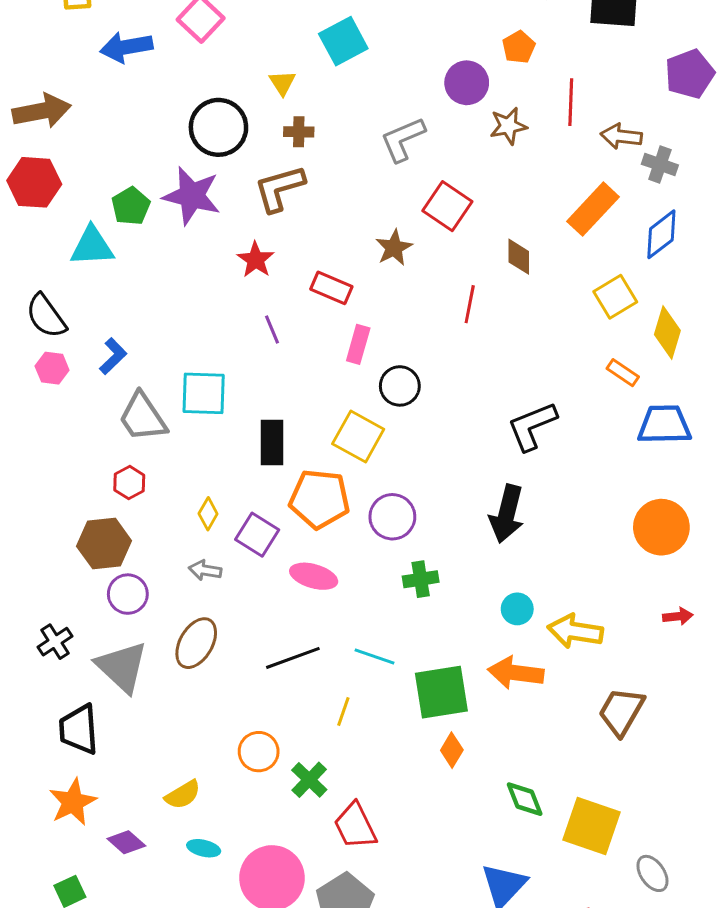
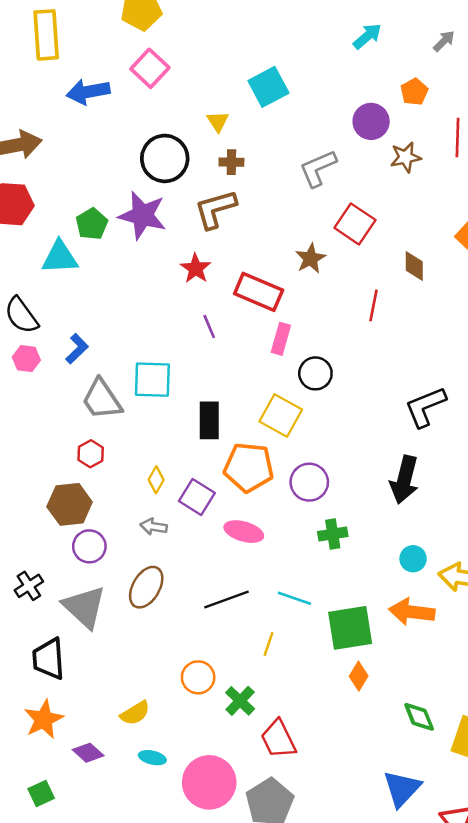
red rectangle: (331, 288) -> (259, 292), size x1.4

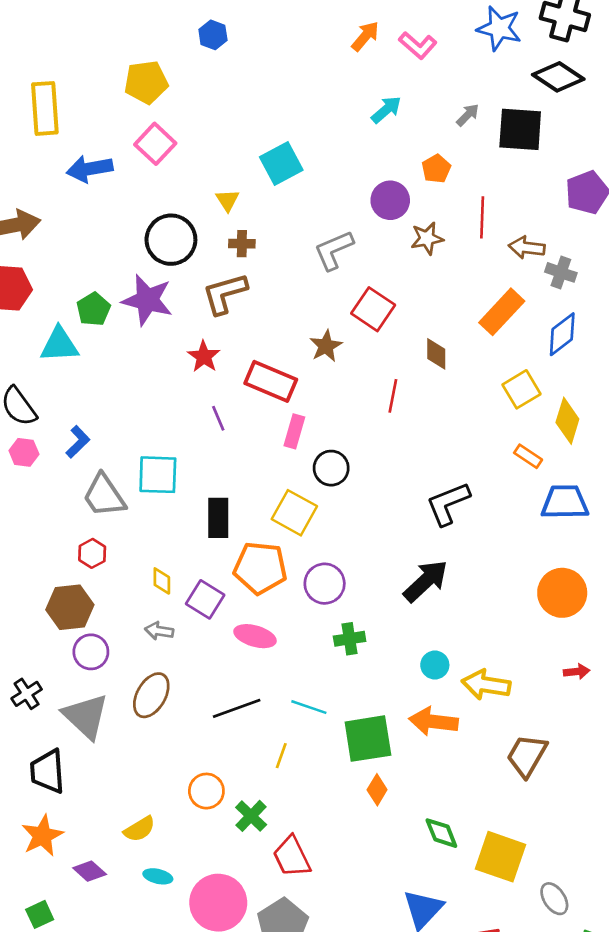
yellow diamond: (156, 480) -> (162, 581), turned -30
black arrow: (404, 480) -> (426, 581), turned -147

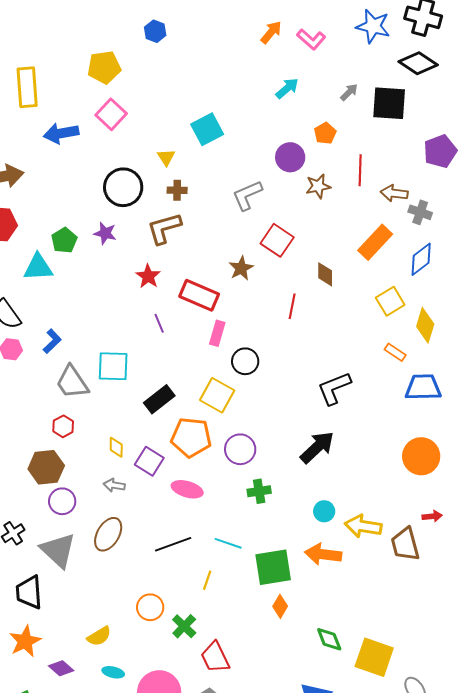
purple star: (147, 300) -> (105, 233), size x0.6
black rectangle: (218, 518) -> (159, 399), turned 52
brown trapezoid: (527, 756) -> (405, 544), moved, turned -45

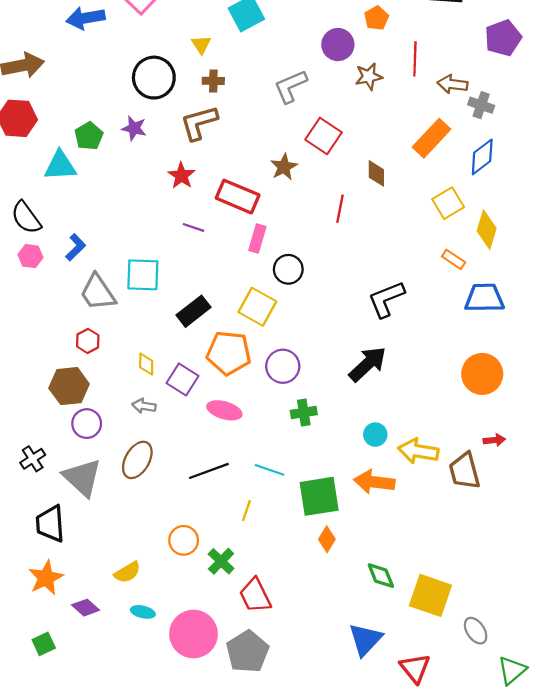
purple line: (159, 323) -> (194, 227), turned -48

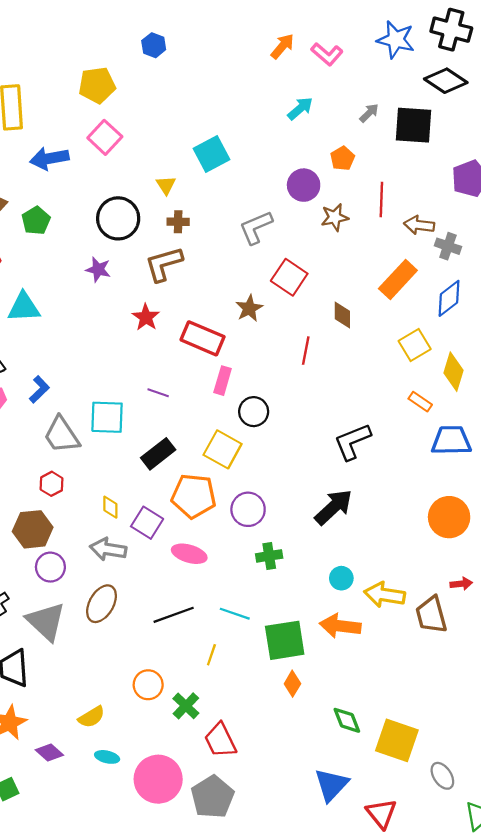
green pentagon: (89, 136) -> (36, 221), moved
purple line: (194, 227) -> (158, 393), moved
gray arrow: (144, 406) -> (108, 549), size x1.5

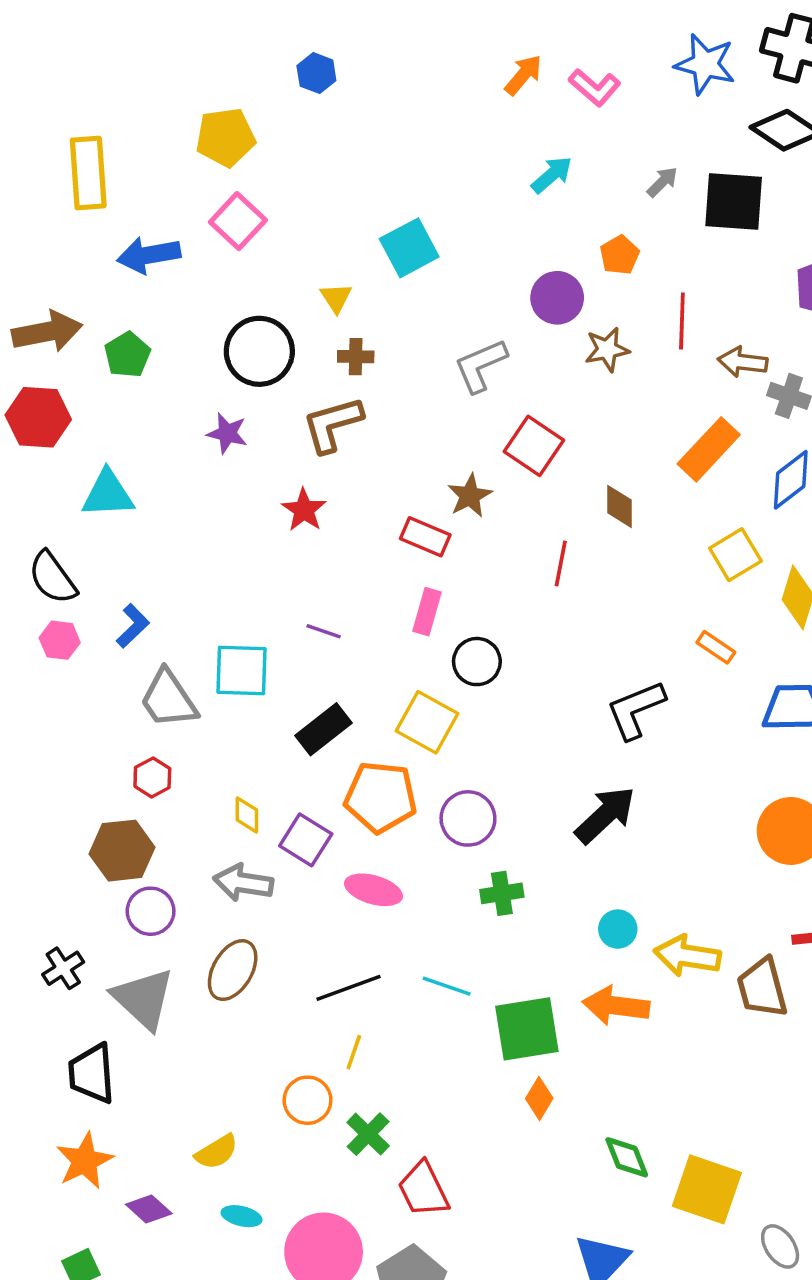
red rectangle: (203, 338) -> (425, 537), moved, size x0.7
orange rectangle: (420, 402) -> (716, 647), moved
yellow line: (211, 655) -> (354, 1052), moved

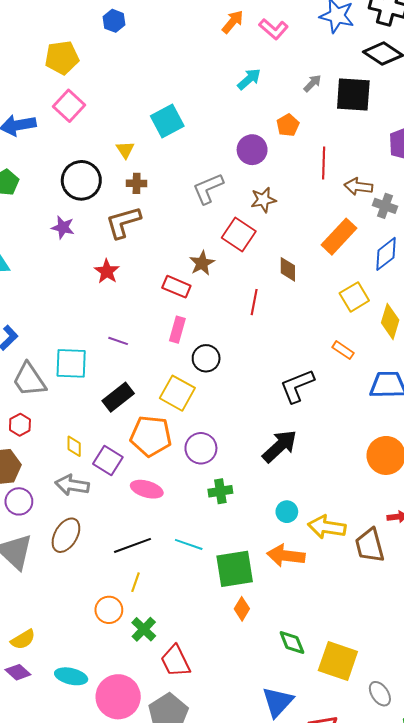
brown star: (607, 349) -> (263, 200), moved
yellow semicircle: (217, 1152) -> (23, 640), moved
cyan ellipse: (242, 1216) -> (71, 676), size x1.4

